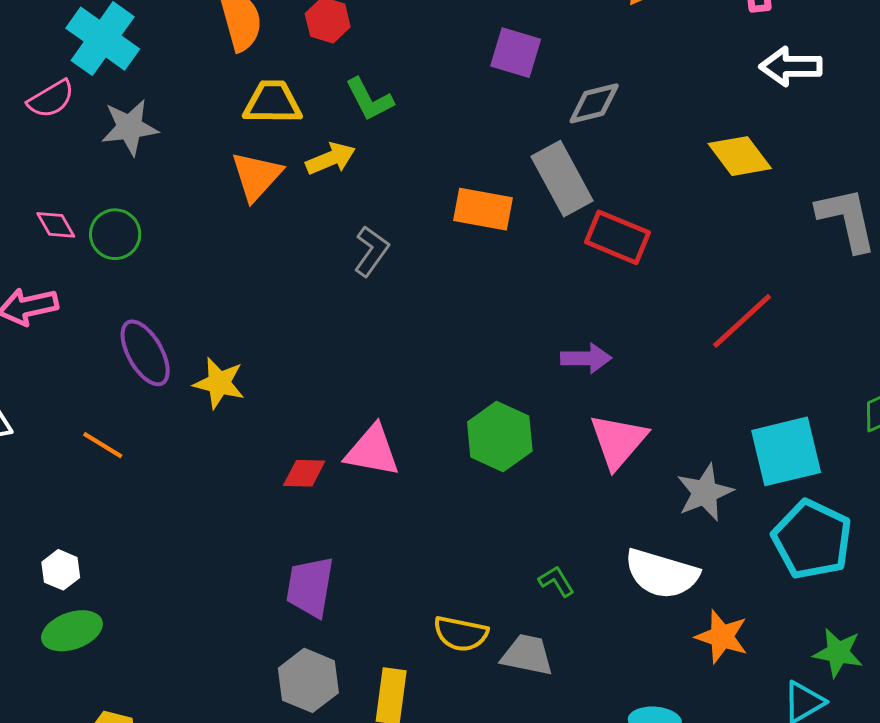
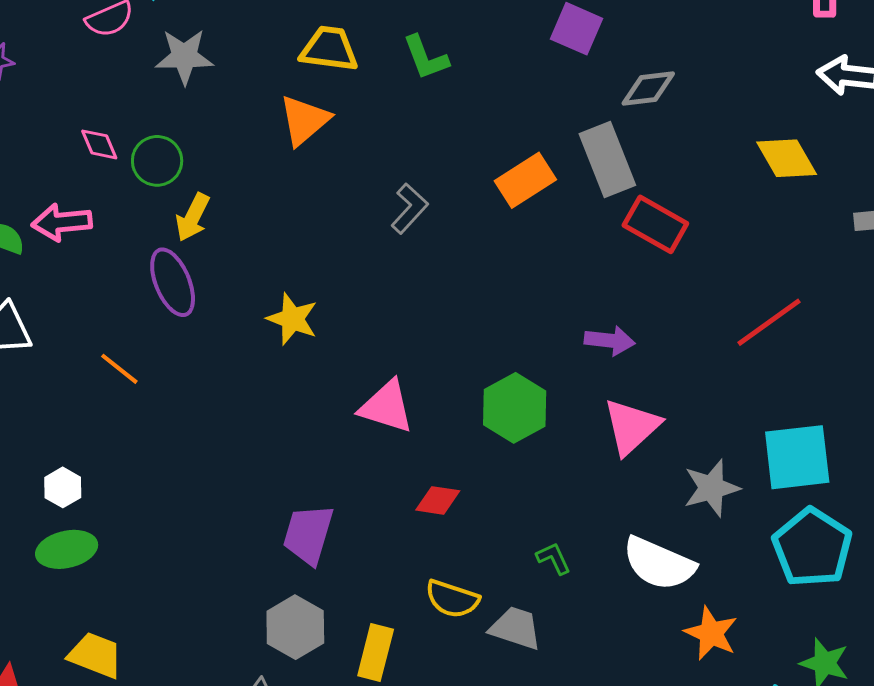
yellow arrow: (331, 159) -> (193, 217), moved, turned 132
orange rectangle: (483, 209) -> (525, 180), turned -50
yellow star: (219, 383) -> (292, 319), moved
red diamond: (304, 473) -> (438, 500), moved

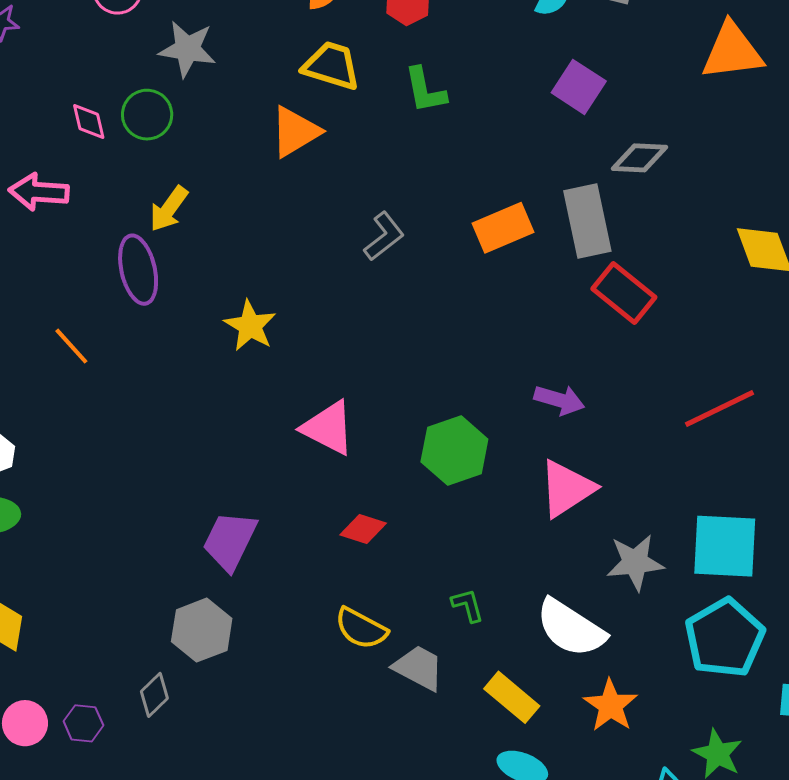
green circle: (157, 161) -> (147, 115), moved
yellow rectangle: (376, 652) -> (512, 697), moved, turned -74

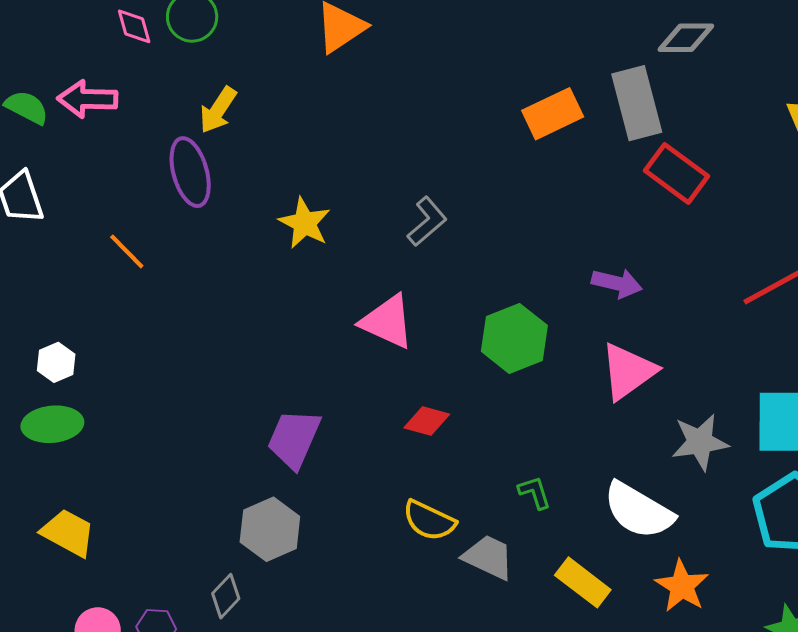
gray L-shape: (384, 236) -> (427, 221), moved

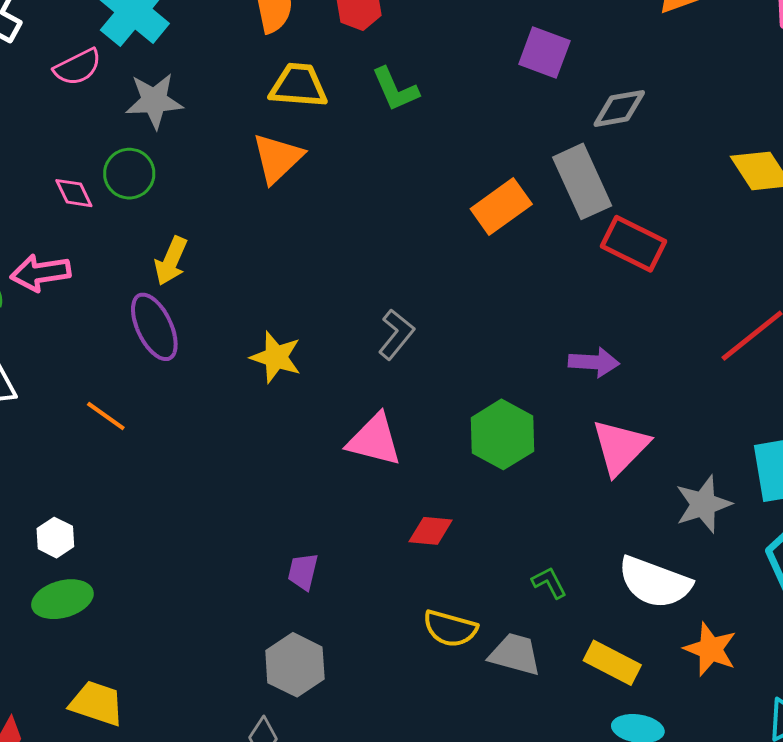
purple trapezoid: (294, 439) -> (303, 572), size x0.6

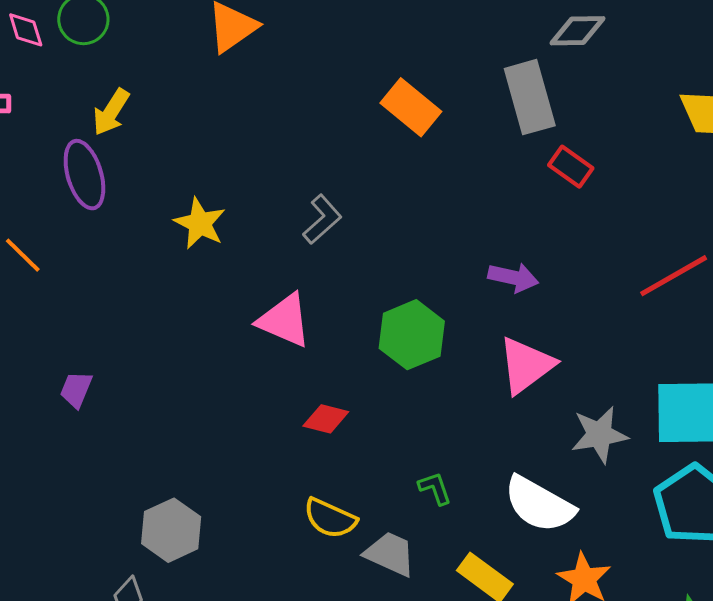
orange rectangle: (501, 206) -> (411, 107), moved, turned 66
red rectangle: (633, 244) -> (571, 167), size x0.7
purple trapezoid: (303, 572) -> (76, 389), moved

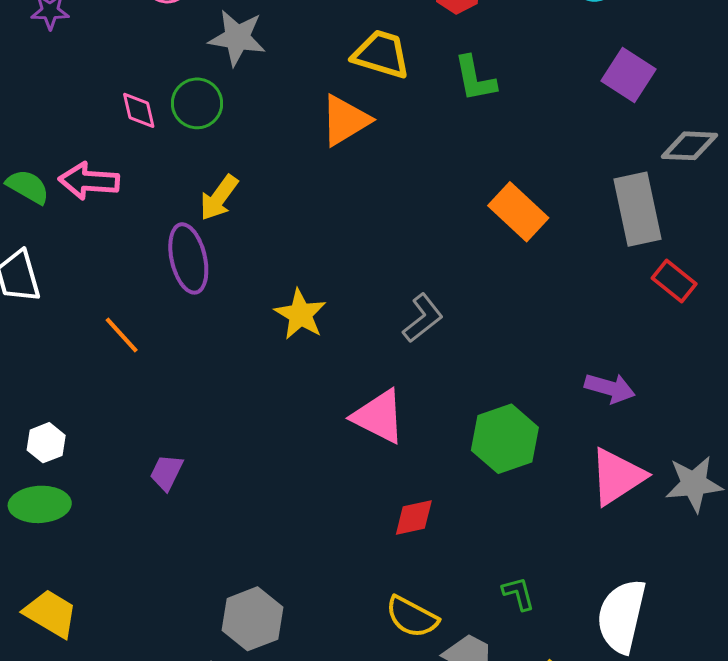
red diamond: (326, 419) -> (414, 517), turned -30
gray star: (599, 435) -> (694, 484), moved
white semicircle: (539, 504) -> (621, 616), turned 70

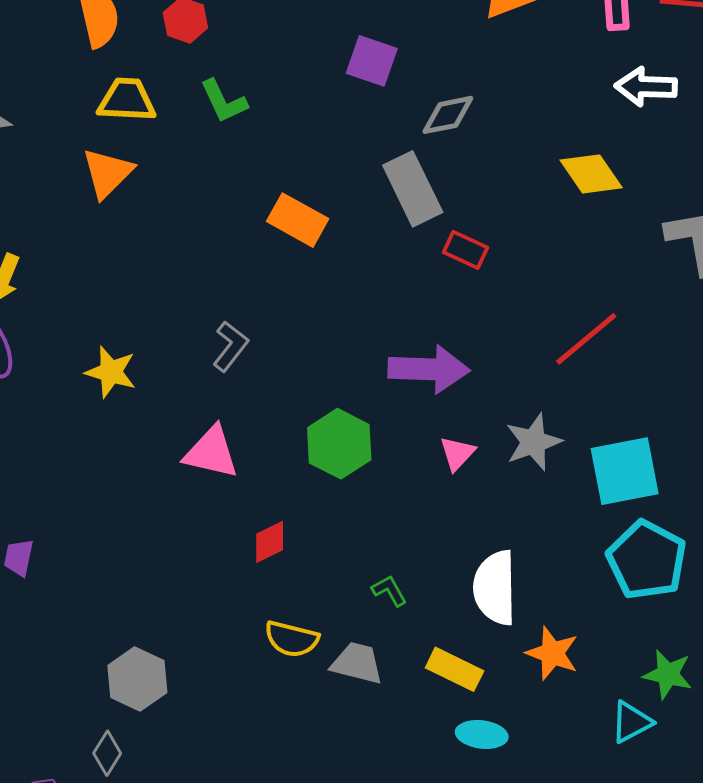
purple arrow: (610, 388) -> (429, 369), size x1.6
pink triangle: (617, 477) -> (457, 453), size x0.6

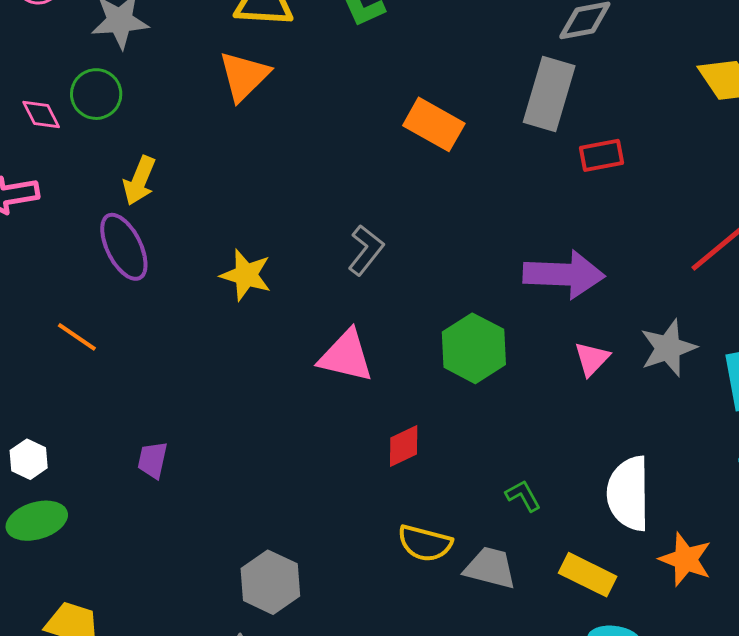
gray rectangle: (413, 189) -> (549, 94), turned 42
red rectangle: (466, 250) -> (602, 155), turned -36

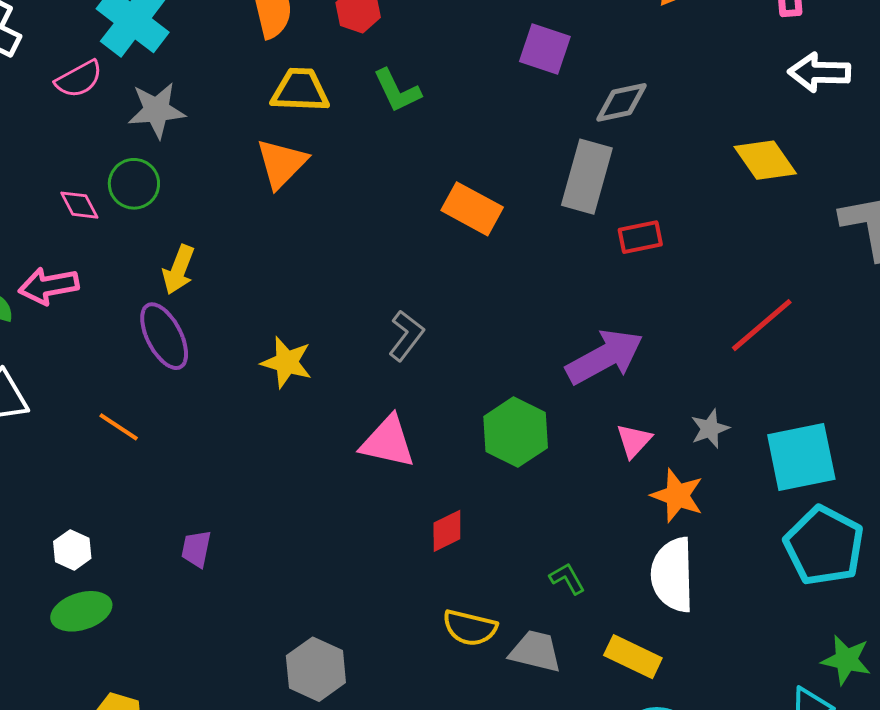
purple arrow: (564, 274) -> (605, 357), turned -30
gray star: (668, 348) -> (710, 429), size x0.7
orange star: (686, 559) -> (677, 496), moved

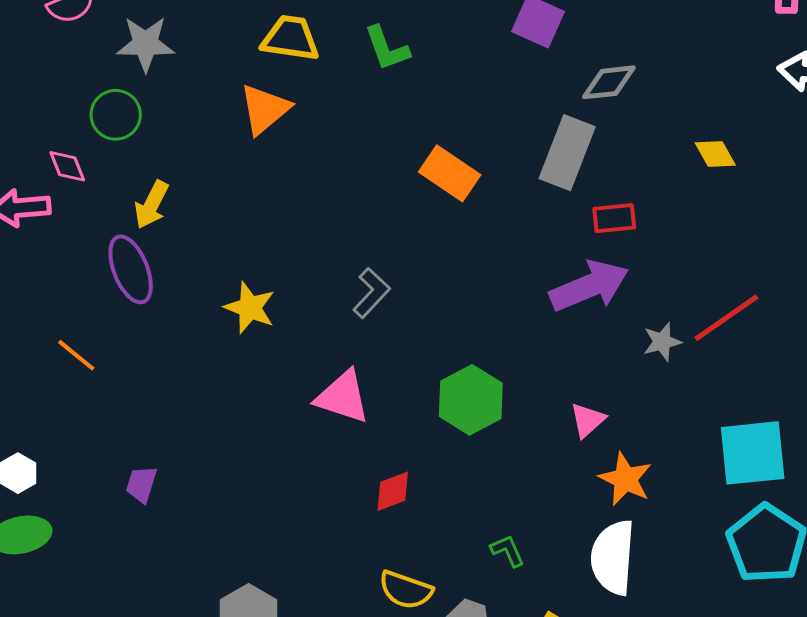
yellow diamond: (765, 160) -> (715, 154), moved, size x0.7
pink diamond: (79, 205) -> (67, 166), moved
purple arrow: (605, 357) -> (589, 286), moved
gray star: (710, 429) -> (662, 342), moved

